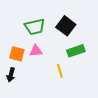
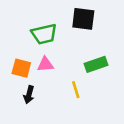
black square: (66, 26) -> (83, 19), moved, turned -30
black arrow: (11, 75) -> (29, 95), moved

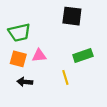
green trapezoid: (44, 34) -> (19, 32), moved
black arrow: (29, 95) -> (25, 82), turned 80

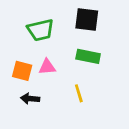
green trapezoid: (19, 32) -> (41, 30), moved
green rectangle: (83, 56) -> (88, 56), moved, turned 30

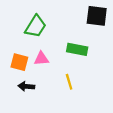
black square: (87, 19) -> (97, 16), moved
green trapezoid: (41, 30) -> (36, 26), turned -45

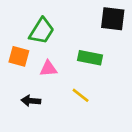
orange square: (19, 62) -> (19, 56), moved
yellow line: (69, 82) -> (81, 95), turned -35

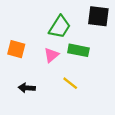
green trapezoid: (42, 31) -> (60, 27), moved
pink triangle: (48, 68) -> (51, 55), moved, turned -35

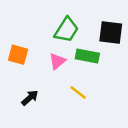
black square: (98, 16) -> (111, 32), moved
black arrow: (27, 88) -> (30, 98), turned 133

